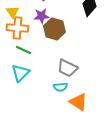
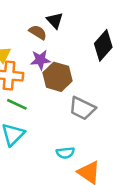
gray trapezoid: (67, 68) -> (82, 108), moved

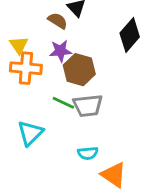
green line: (17, 104) -> (63, 103), moved
gray trapezoid: (82, 108) -> (88, 106), moved, turned -32

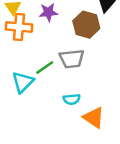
brown hexagon: (79, 70) -> (86, 25), moved
green line: (63, 103) -> (45, 67), moved, turned -60

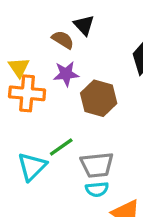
brown hexagon: (86, 25) -> (99, 98), moved
gray trapezoid: (72, 59) -> (97, 165), moved

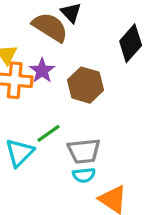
brown semicircle: (63, 40) -> (50, 27), size x1.6
purple star: (66, 74) -> (42, 71), moved, turned -30

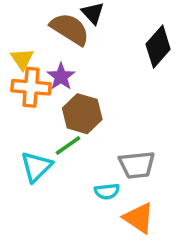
brown hexagon: (86, 85) -> (82, 114), moved
gray trapezoid: (84, 151) -> (137, 165), moved

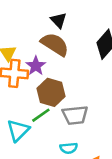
brown semicircle: (70, 29) -> (55, 44), moved
gray trapezoid: (137, 165) -> (75, 115), moved

